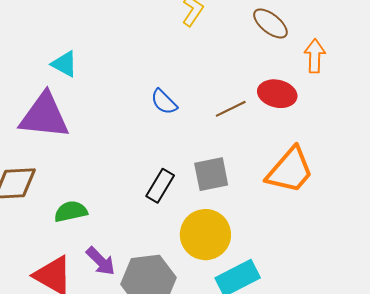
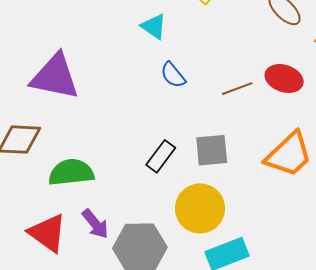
cyan triangle: (64, 64) -> (154, 26), moved
green semicircle: (71, 211) -> (71, 172), size x1.4

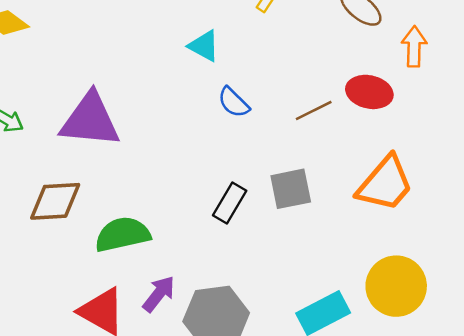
yellow circle: (200, 208) -> (396, 286), moved
purple arrow: (95, 224) -> (159, 294), turned -96

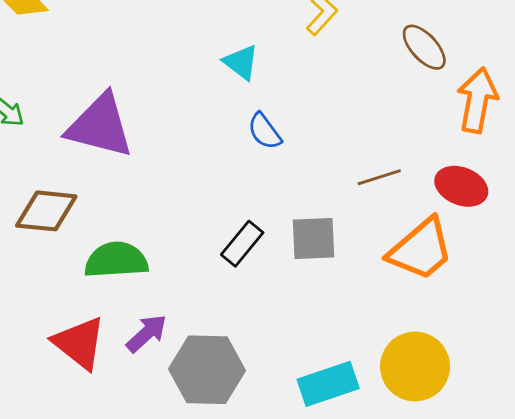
orange arrow: (414, 47) -> (477, 100), size x1.4
red ellipse: (369, 92) -> (461, 186), moved
brown line: (314, 110) -> (379, 177), moved

